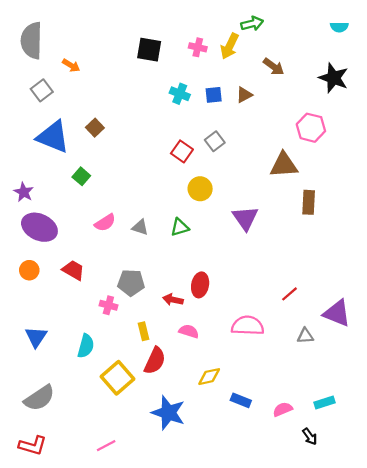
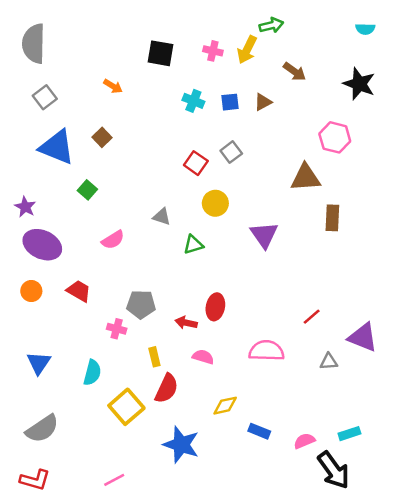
orange arrow: (71, 65) -> (113, 86), moved
gray triangle: (140, 227) -> (162, 217), moved
black arrow: (310, 436) -> (334, 470), size x2.0

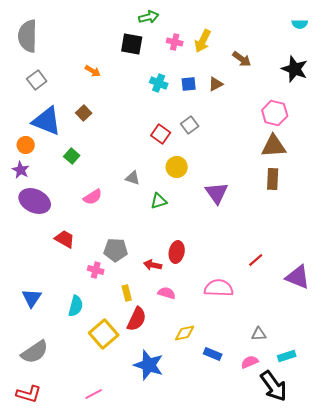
green arrow: (271, 25) -> (149, 17), moved
brown triangle: (306, 178) -> (274, 146), moved
orange circle: (31, 291) -> (26, 145), moved
gray triangle: (329, 362) -> (259, 334), moved

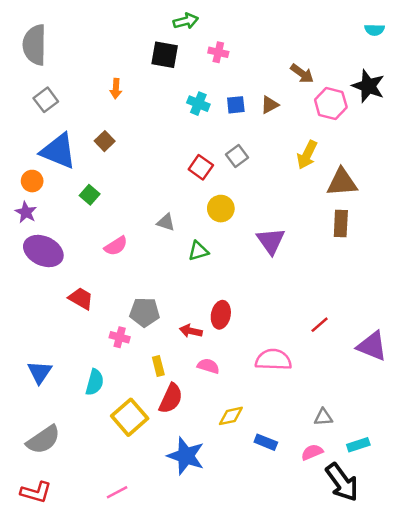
yellow arrow: (203, 41) -> (307, 155), moved
orange arrow: (93, 71) -> (116, 89), turned 63
pink hexagon: (275, 113) -> (331, 104), moved

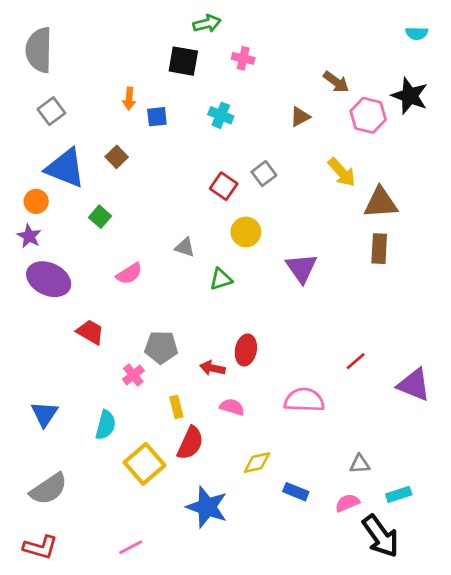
blue square: (236, 105) -> (157, 117), moved
yellow arrow: (307, 155) -> (342, 172), turned -68
pink cross: (120, 337) -> (133, 375), turned 36

